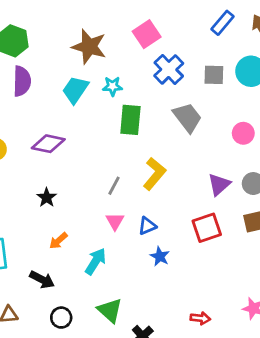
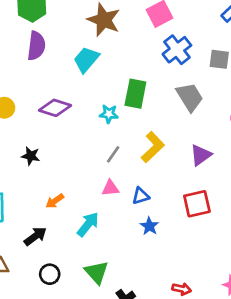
cyan star: (112, 86) -> (109, 114), moved
purple triangle: (219, 184) -> (201, 155), moved
black star: (47, 198) -> (31, 156), moved, turned -30
pink triangle: (115, 221) -> (110, 188), turned 48
black arrow: (42, 280) -> (35, 236), turned -70

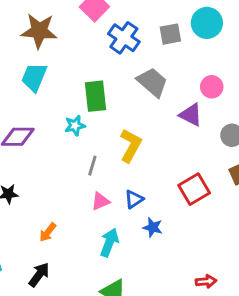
purple triangle: (201, 155) -> (191, 115), moved, turned -40
cyan arrow: (88, 224) -> (109, 242), moved

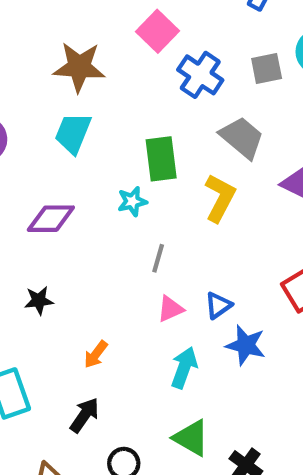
yellow L-shape: (131, 145) -> (220, 198), moved
blue star: (153, 227) -> (246, 345), size x1.4

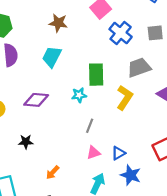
brown star: (79, 67) -> (58, 23), size x0.7
gray trapezoid: (242, 138) -> (139, 68), turned -65

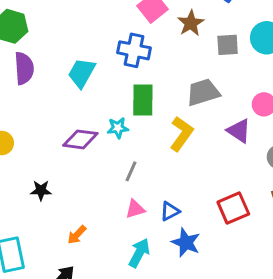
brown star: (58, 23) -> (191, 23), moved, turned 30
blue cross: (121, 33) -> (134, 50), moved, turned -30
purple diamond: (36, 100) -> (80, 139), moved

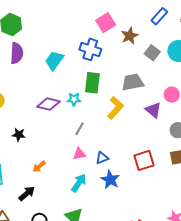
gray square: (228, 45) -> (152, 53), turned 35

